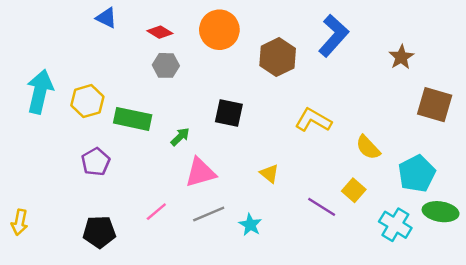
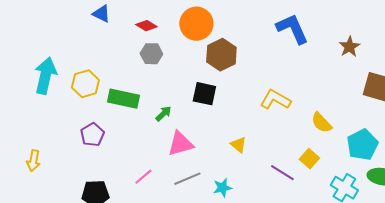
blue L-shape: (334, 36) -> (292, 29), turned -66
brown hexagon: (278, 57) -> (221, 55), moved
yellow arrow: (20, 222) -> (33, 161), moved
cyan star: (250, 225) -> (222, 188), turned 30

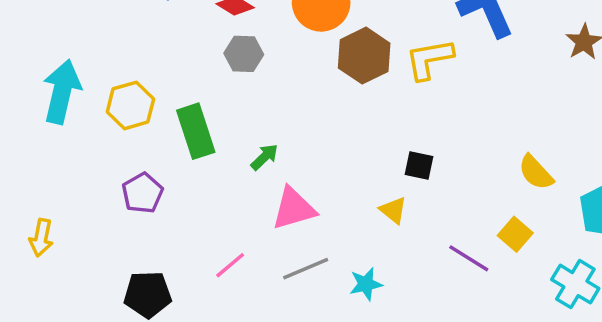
black square: (204, 94) -> (419, 166), moved, size x0.7
green rectangle: (123, 99) -> (196, 131), turned 60
yellow L-shape: (275, 100) -> (429, 59), moved, turned -40

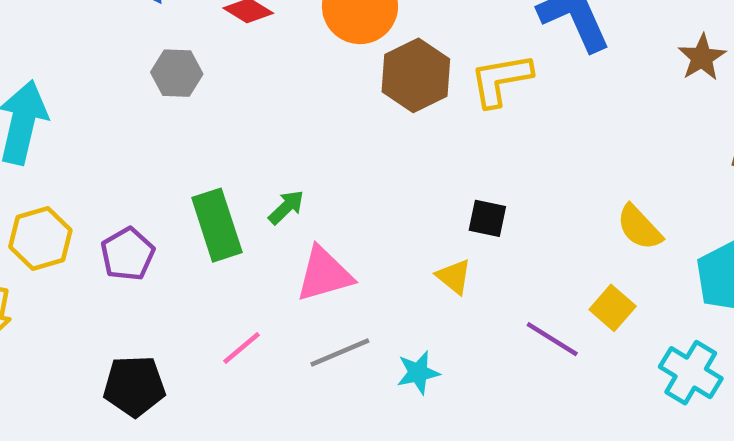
gray hexagon: (244, 54) -> (177, 73), moved
yellow hexagon: (130, 105) -> (40, 239), moved
green rectangle: (196, 131) -> (217, 225), moved

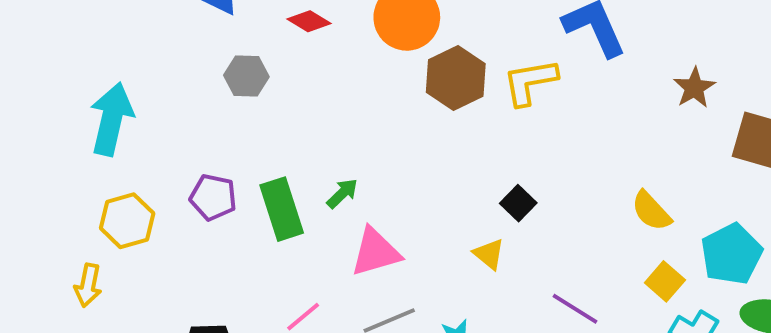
brown star: (702, 57) -> (694, 88), moved
black square: (487, 218) -> (518, 203), turned 32
purple pentagon: (128, 254) -> (213, 197), moved, turned -30
yellow square: (613, 308) -> (665, 281), moved

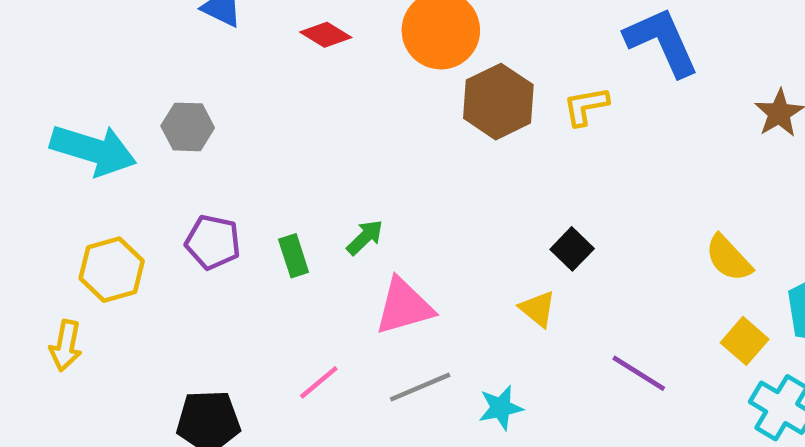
gray hexagon: (246, 76) -> (188, 127), moved
yellow L-shape: (530, 82) -> (586, 106), size x0.7
cyan arrow: (111, 119) -> (93, 150), turned 94
green rectangle: (282, 209) -> (294, 256), size x0.6

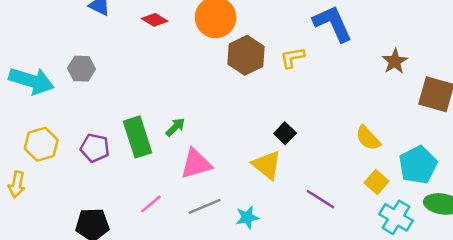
purple pentagon: (213, 242) -> (95, 148), moved
green rectangle: (294, 256) -> (138, 137), size x1.8
yellow triangle: (538, 309) -> (267, 165), size x1.5

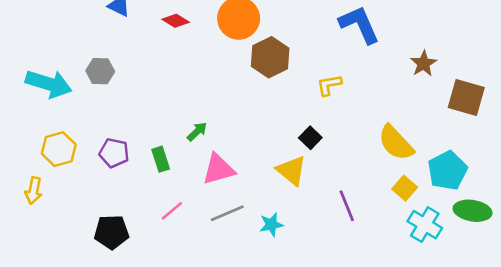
yellow L-shape: (292, 58) -> (329, 85), moved
green rectangle: (138, 137) -> (161, 159), moved, size x0.6
yellow semicircle: (368, 138) -> (396, 143), size x1.4
purple line: (320, 199) -> (347, 206), turned 36

